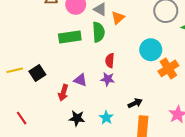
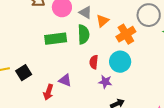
cyan circle: (151, 50) -> (120, 62), moved
orange cross: (168, 68) -> (126, 34), moved
purple star: (108, 79) -> (105, 82), moved

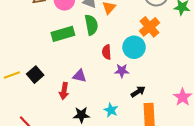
orange cross: (126, 34) -> (149, 27), moved

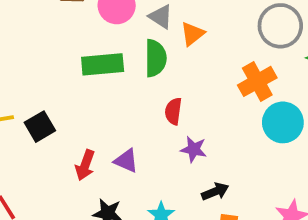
cyan circle: (134, 47) -> (283, 122), moved
purple triangle: (80, 76) -> (126, 161), moved

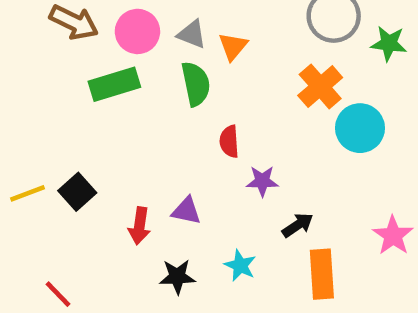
green rectangle: (103, 64) -> (114, 84), moved

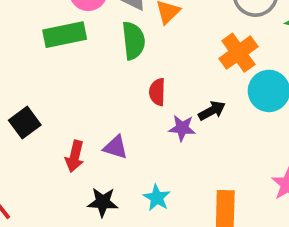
black arrow: (298, 225) -> (212, 111), moved

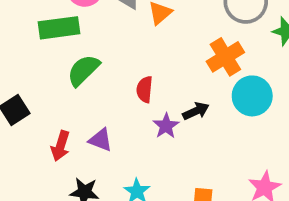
green semicircle: (133, 41) -> (83, 70), moved, turned -132
purple star: (182, 128) -> (166, 126), turned 30

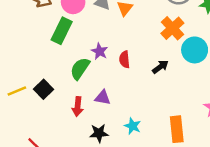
green rectangle: (59, 28) -> (62, 31), turned -45
green semicircle: (83, 70) -> (80, 69), moved
purple star: (166, 126) -> (100, 51), moved

